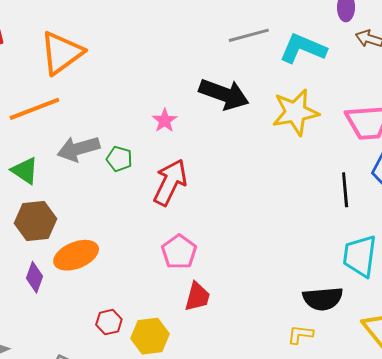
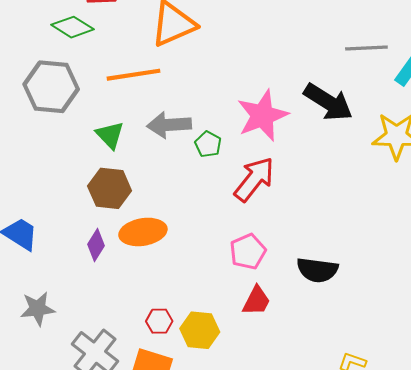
pink star: (165, 121) -> (262, 115), size x2.0
black semicircle: (323, 299) -> (317, 270), moved
red hexagon: (109, 322) -> (159, 321), moved

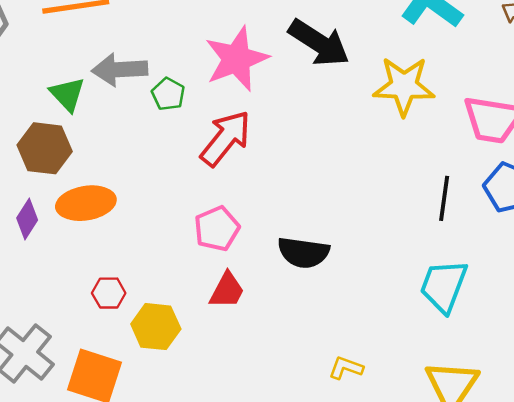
green triangle: (110, 135) -> (67, 94), moved
red hexagon: (159, 321) -> (109, 293), moved

